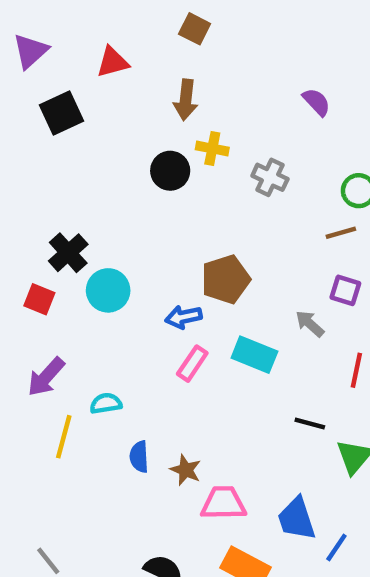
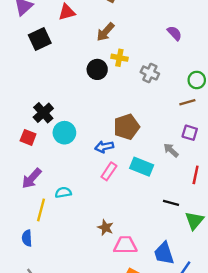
brown arrow: (186, 100) -> (105, 32), turned 36
blue semicircle: (139, 457) -> (27, 238), moved

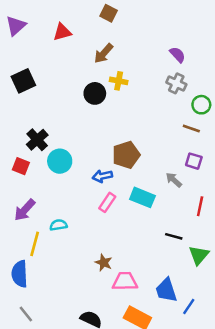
black square: (40, 39) -> (23, 81), moved
gray cross: (150, 73) -> (176, 83), moved
brown line: (187, 102) -> (191, 129), turned 35
blue semicircle: (27, 238) -> (20, 274), size x1.5

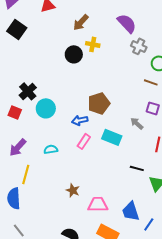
purple semicircle: (178, 55) -> (127, 23), moved, size x1.5
black square: (23, 81) -> (17, 29), moved, turned -30
cyan semicircle: (58, 225) -> (51, 149), moved
brown star: (104, 263) -> (73, 190), moved

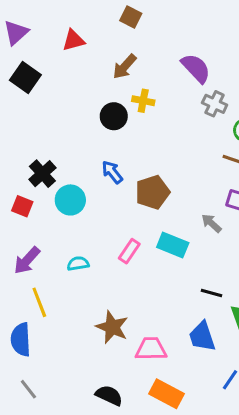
blue arrow: (80, 120) -> (112, 172), moved, turned 63
yellow line: (26, 174) -> (39, 302), turned -36
brown star: (73, 190) -> (112, 327), size x1.5
blue trapezoid: (131, 211) -> (202, 336), moved

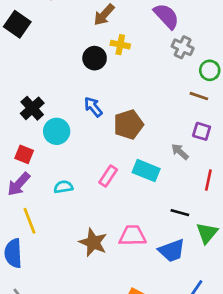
red square: (22, 206) -> (24, 154), moved
blue trapezoid: (202, 336) -> (172, 251), turned -92
pink trapezoid: (151, 349) -> (132, 236), moved

